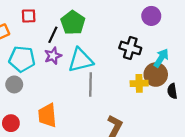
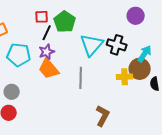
red square: (29, 16) -> (42, 17), moved
cyan triangle: (81, 60) -> (92, 45), moved, turned -35
gray circle: (14, 84) -> (12, 92), moved
orange trapezoid: (47, 115) -> (49, 69), moved, turned -35

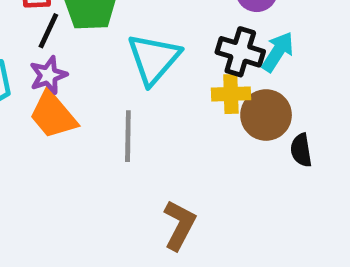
black cross: (117, 45) -> (240, 52), moved
cyan arrow: (145, 54) -> (278, 52), moved
yellow cross: (125, 77) -> (231, 94), moved

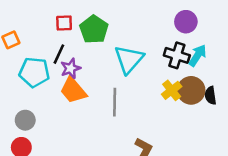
black line: (48, 31) -> (59, 54), moved
yellow cross: (231, 94) -> (172, 90), moved, turned -36
black semicircle: (301, 150) -> (211, 96), moved

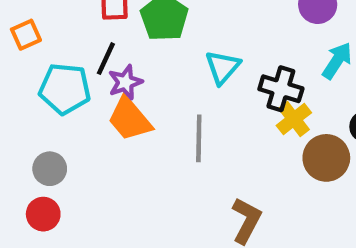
black cross: (177, 55) -> (281, 89), moved
cyan triangle: (129, 59) -> (223, 67), size x0.7
brown circle: (191, 90) -> (326, 158), moved

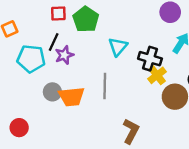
orange trapezoid: (130, 119) -> (71, 97), moved, turned -56
gray circle: (50, 169) -> (52, 92), moved

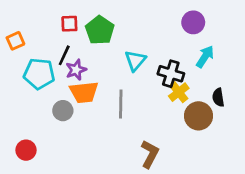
orange trapezoid: (71, 97) -> (84, 92), moved

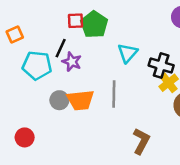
red square: (69, 24) -> (75, 21), moved
purple star: (76, 70) -> (72, 62), turned -30
orange trapezoid: (84, 92) -> (80, 100), moved

